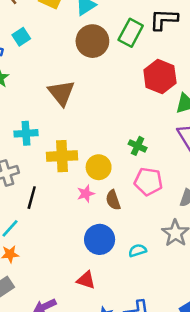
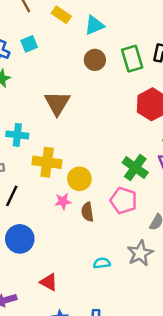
green rectangle: (131, 33) -> (132, 59), turned -55
brown circle: (92, 41) -> (95, 60), size x0.7
green cross: (138, 146) -> (135, 168), moved, size x1.5
blue circle: (100, 239) -> (20, 239), moved

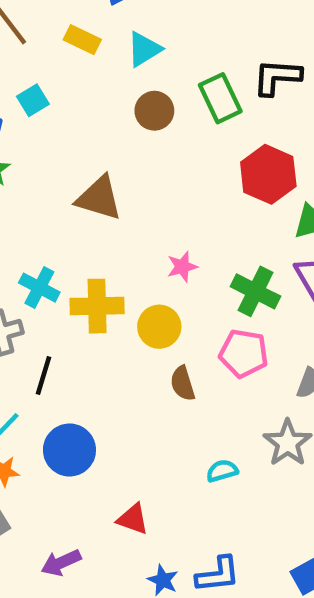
brown triangle: (57, 103) -> (99, 198), turned -36
cyan cross: (17, 135) -> (39, 288), moved, turned 30
pink star: (63, 201) -> (182, 267), moved

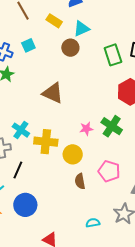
brown circle: (154, 111) -> (70, 48), moved
green cross: (255, 291) -> (112, 126), moved

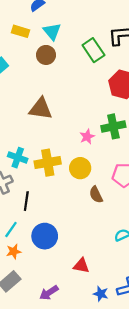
cyan triangle: (81, 29) -> (52, 31), turned -30
green cross: (112, 126) -> (113, 126), turned -30

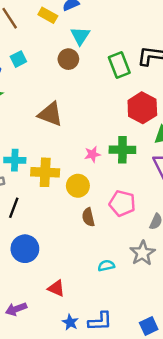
yellow rectangle: (21, 31) -> (48, 15), moved
cyan cross: (18, 158) -> (15, 160), turned -30

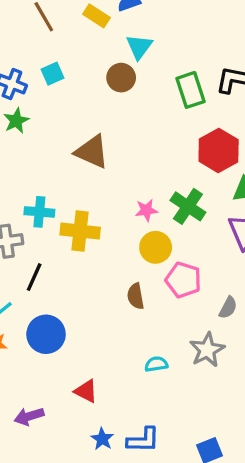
green cross: (122, 150) -> (188, 206), turned 30
yellow circle: (78, 186) -> (156, 247), moved

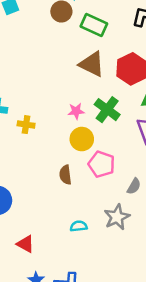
green rectangle: (190, 90) -> (94, 25), moved, turned -50
brown triangle: (92, 152) -> (92, 64), moved
yellow cross: (80, 231) -> (26, 125), size x0.6

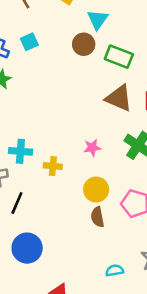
pink star: (76, 111) -> (92, 148), moved
yellow circle: (82, 139) -> (96, 190), moved

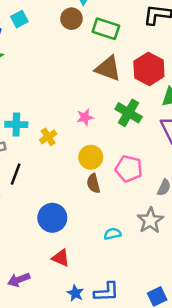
yellow cross: (53, 166) -> (48, 137), turned -35
blue circle: (27, 248) -> (52, 218), moved

